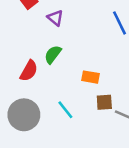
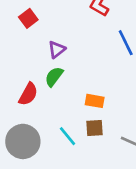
purple triangle: (55, 18) -> (57, 50), moved, turned 42
brown square: (104, 102) -> (95, 128), moved

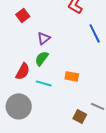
brown square: (95, 128) -> (80, 116), moved, turned 32
cyan line: (67, 136) -> (44, 83), moved, turned -35

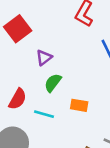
red square: (23, 15) -> (18, 29), size x1.5
green semicircle: (42, 58) -> (53, 83), moved

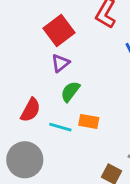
red square: (18, 29) -> (59, 30), moved
orange rectangle: (79, 105) -> (89, 121), moved

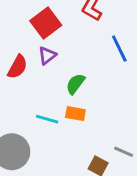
green semicircle: (70, 92) -> (75, 84), moved
red semicircle: (30, 110) -> (17, 67), moved

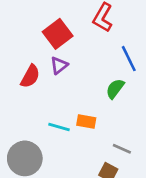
green semicircle: (75, 84) -> (115, 89), moved
gray line: (124, 152) -> (122, 149), moved

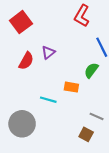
red square: (58, 34) -> (21, 22), moved
orange rectangle: (86, 121) -> (71, 87), moved

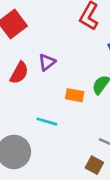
orange rectangle: (71, 87) -> (75, 95), moved

